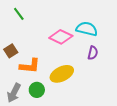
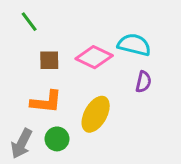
brown square: (11, 51) -> (49, 60), moved, turned 32
yellow ellipse: (62, 74) -> (96, 114), turned -35

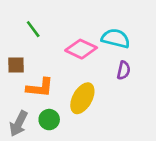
green line: (29, 22) -> (33, 29), moved
brown square: (49, 60) -> (16, 65), moved

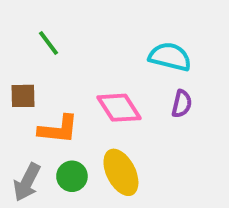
pink diamond: (81, 49) -> (119, 108), moved, turned 32
yellow ellipse: (82, 98) -> (121, 172), moved, turned -56

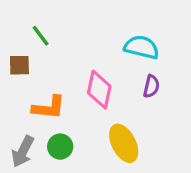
brown square: (23, 96) -> (19, 65), moved
pink diamond: (119, 108) -> (99, 90), turned 45
yellow ellipse: (121, 172) -> (124, 143), moved

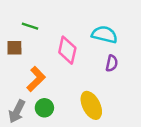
green line: (41, 36) -> (30, 26), turned -35
pink diamond: (99, 90) -> (67, 50), moved
orange L-shape: (49, 107) -> (36, 79), turned -50

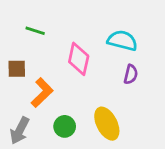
brown square: (14, 48) -> (17, 69), moved
green circle: (44, 108) -> (65, 126), moved

